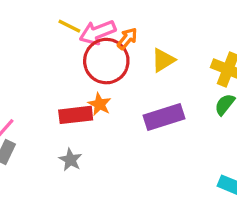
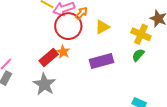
red rectangle: (76, 115) -> (49, 58), turned -36
gray star: (70, 160) -> (44, 84), size x1.6

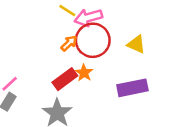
orange arrow: (81, 13) -> (69, 43), moved
yellow triangle: (102, 27) -> (136, 44), turned 49

